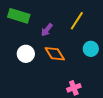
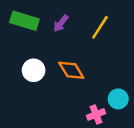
purple arrow: (47, 30) -> (61, 23), moved
cyan circle: (91, 49) -> (118, 99), moved

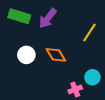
purple arrow: (61, 23) -> (48, 18), size x1.5
yellow line: (100, 27) -> (89, 33), moved

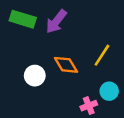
yellow line: (89, 33) -> (102, 55), moved
white circle: (26, 55) -> (35, 76), moved

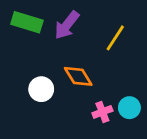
yellow line: (102, 55) -> (115, 38), moved
pink cross: (89, 106) -> (102, 112), moved

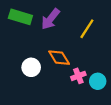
pink cross: (102, 112) -> (78, 76), moved

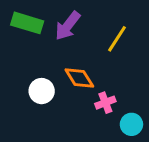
cyan circle: (98, 81) -> (131, 124), moved

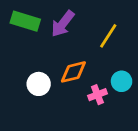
orange diamond: (79, 78) -> (73, 72), turned -72
cyan circle: (131, 124) -> (122, 81), moved

